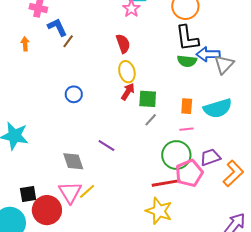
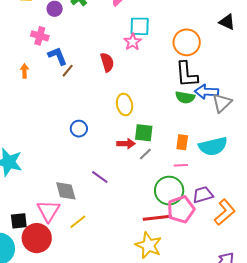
red semicircle: (123, 44) -> (107, 62), moved
red arrow: (128, 92) -> (126, 144), moved, turned 54
blue circle: (74, 94) -> (79, 129), moved
pink triangle: (70, 192) -> (49, 211), moved

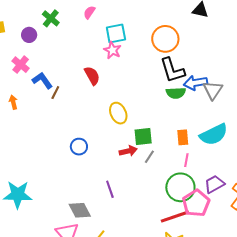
pink cross: (40, 36) -> (21, 65), turned 36
pink line: (181, 165) -> (186, 160), turned -64
purple line: (100, 177) -> (110, 189), turned 48

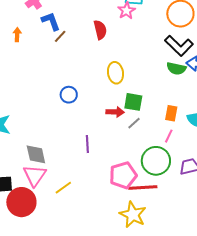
black L-shape: (172, 70) -> (179, 46), turned -44
pink pentagon: (196, 203) -> (123, 175), moved
gray diamond: (80, 210) -> (36, 154), moved

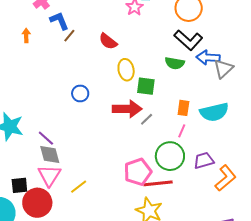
red semicircle: (100, 30) -> (108, 41), moved, turned 144
green semicircle: (176, 69) -> (175, 63), moved
green square: (133, 102) -> (146, 86), moved
red arrow: (115, 112) -> (127, 109), size x1.6
purple line: (87, 144) -> (46, 138), moved, turned -42

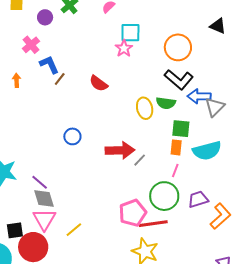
yellow ellipse: (126, 70) -> (145, 108), moved
green square: (146, 86) -> (181, 129), moved

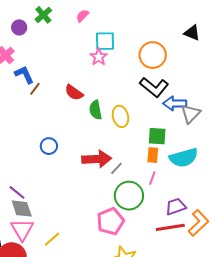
green semicircle: (166, 103) -> (96, 110), moved, turned 72
green circle: (164, 196) -> (129, 196), moved
red line: (153, 224) -> (170, 227), moved

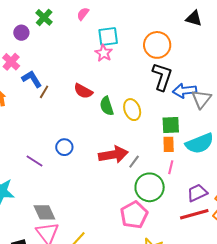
black L-shape: (154, 87) -> (162, 77), turned -104
purple line: (17, 192) -> (35, 161), moved

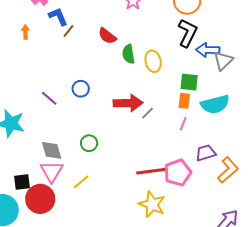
green circle: (150, 187) -> (89, 143), moved, size x0.6
red line: (194, 214) -> (151, 171), moved
pink pentagon: (134, 215) -> (178, 173), moved

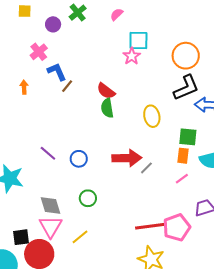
black L-shape: (188, 33) -> (186, 88), turned 40
green semicircle: (128, 54) -> (107, 108), moved
blue circle: (81, 89) -> (79, 159), moved
pink line: (183, 124) -> (182, 179), turned 32

